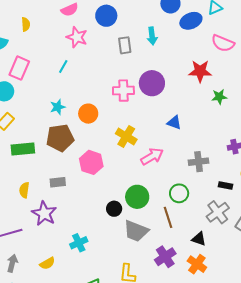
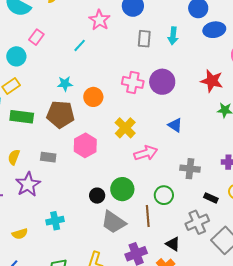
pink rectangle: (19, 68) -> (36, 37), size x0.7

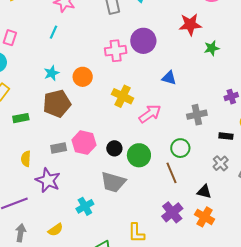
green rectangle: (22, 117) -> (21, 118), size x0.7
pink hexagon: (85, 145) -> (84, 143), moved
black circle: (97, 196) -> (114, 148), moved
gray trapezoid: (113, 222) -> (113, 182), moved
gray cross: (197, 222) -> (221, 163), size x0.7

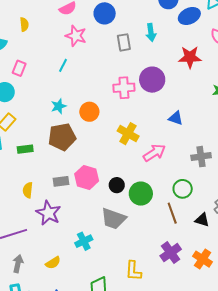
red star: (190, 24) -> (190, 57), moved
black triangle: (204, 192) -> (202, 220), moved

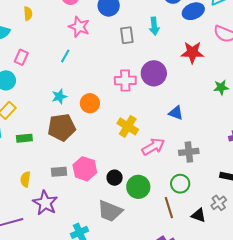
gray cross: (201, 157) -> (189, 152), moved

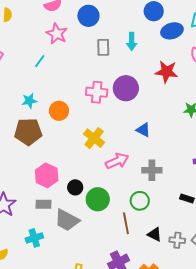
gray rectangle: (59, 172) -> (44, 204), moved
gray cross: (219, 203) -> (177, 240), moved, turned 35

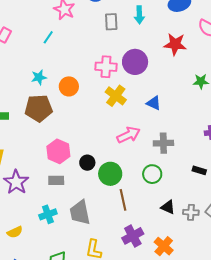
yellow cross: (94, 138) -> (116, 96), moved
gray trapezoid: (67, 220) -> (80, 213), moved, turned 52
brown line: (126, 223) -> (123, 200), moved

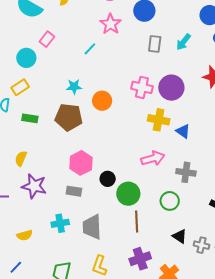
cyan arrow: (139, 15) -> (184, 42), turned 30
yellow cross: (116, 96) -> (159, 120), moved, turned -35
purple star: (16, 182) -> (34, 186), turned -30

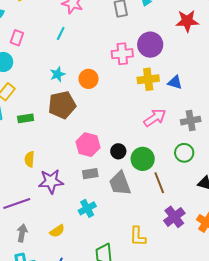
gray trapezoid: (92, 227) -> (120, 183), moved

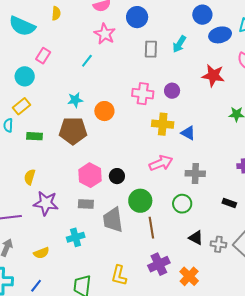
purple circle: (150, 45) -> (172, 91), size x0.6
black circle: (118, 151) -> (117, 176), moved

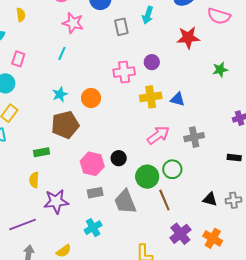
green rectangle: (35, 136) -> (42, 152), moved
green circle: (182, 204) -> (172, 169), moved

